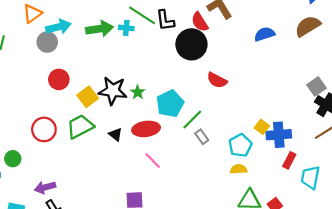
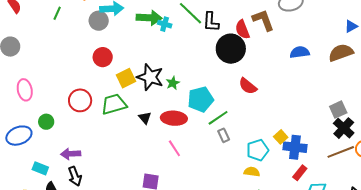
cyan cross: (126, 28) -> (165, 24), moved

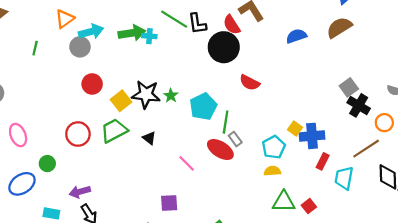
red ellipse: (174, 118) -> (220, 150), moved, turned 40
green line: (218, 118) -> (226, 122), turned -35
brown line: (341, 152) -> (366, 149), moved

